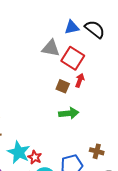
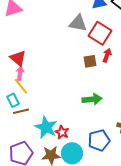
brown square: (63, 86) -> (90, 61), turned -32
green arrow: (69, 113) -> (92, 99), moved

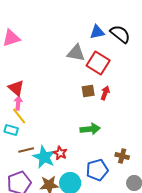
red arrow: (107, 55) -> (105, 93), moved
cyan rectangle: (13, 100) -> (11, 130), turned -48
brown line: (21, 111) -> (26, 150), moved
red star: (62, 132) -> (60, 153), moved

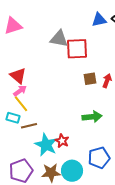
gray triangle: (76, 53) -> (59, 39), moved
red square: (98, 63) -> (77, 49), moved, turned -35
pink arrow: (18, 103) -> (20, 91), turned 48
brown line: (26, 150) -> (29, 126), moved

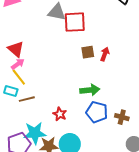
cyan star: (46, 145) -> (35, 133), moved, turned -30
blue pentagon: (99, 158) -> (97, 112), moved, turned 30

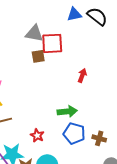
brown square: (88, 52) -> (38, 56), moved

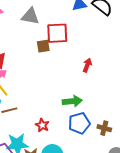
gray triangle: (34, 33) -> (30, 16), moved
blue pentagon: (74, 133) -> (79, 123), turned -30

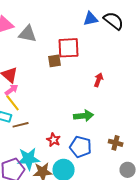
gray triangle: (30, 16) -> (28, 34), moved
blue pentagon: (79, 123) -> (81, 147), moved, turned 30

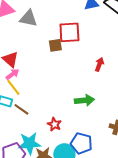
brown line: (21, 125) -> (21, 109), turned 49
blue pentagon: (81, 147) -> (81, 143), moved

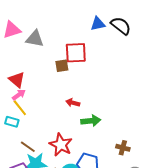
red arrow: (99, 64) -> (73, 103), moved, turned -96
brown line: (21, 109) -> (28, 147), moved
red star: (54, 124) -> (61, 145), size x1.6

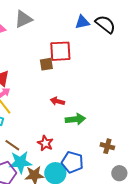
gray triangle: (35, 39) -> (23, 19), moved, turned -36
red star: (61, 145) -> (45, 143), size x0.7

